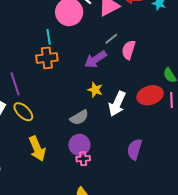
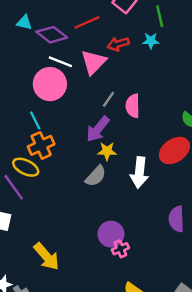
yellow star: (95, 90) -> (107, 151), moved
yellow ellipse: (23, 112) -> (26, 167), moved
gray semicircle: (79, 117) -> (96, 176), moved
yellow arrow: (37, 149) -> (47, 256), moved

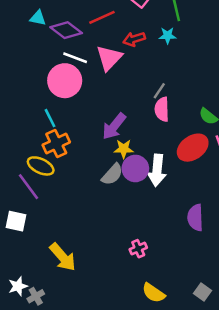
gray line: (108, 99) -> (159, 91), moved
pink semicircle: (133, 106) -> (162, 109), moved
purple circle: (111, 234) -> (135, 168), moved

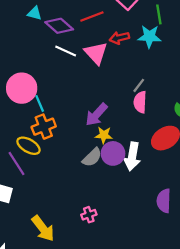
cyan star: (168, 35) -> (149, 36), size x1.5
pink triangle: (109, 58) -> (96, 53), turned -30
pink circle: (65, 81) -> (22, 88), moved
pink cross: (138, 249) -> (89, 215), moved

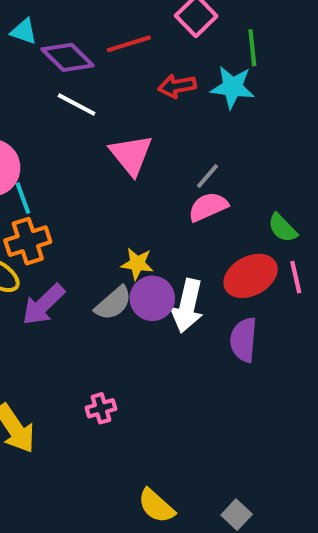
pink triangle: (96, 53) -> (131, 155), moved
pink semicircle: (140, 102) -> (208, 207), turned 60
purple arrow: (96, 115) -> (43, 305), moved
purple semicircle: (164, 201) -> (244, 340), moved

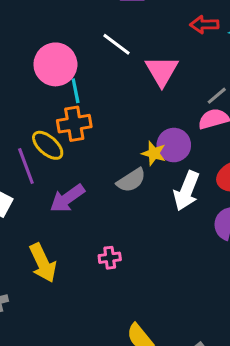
white line: (77, 104) -> (117, 44), moved
purple circle: (152, 298) -> (174, 145), moved
purple arrow: (43, 305) -> (67, 198), moved

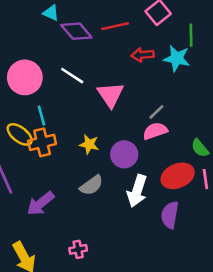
pink circle: (55, 64) -> (25, 77), moved
yellow ellipse: (48, 145) -> (20, 134), moved
yellow star: (154, 153) -> (89, 144), moved

